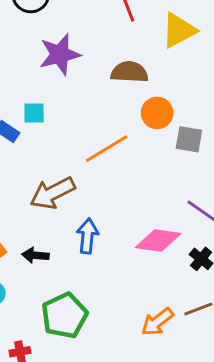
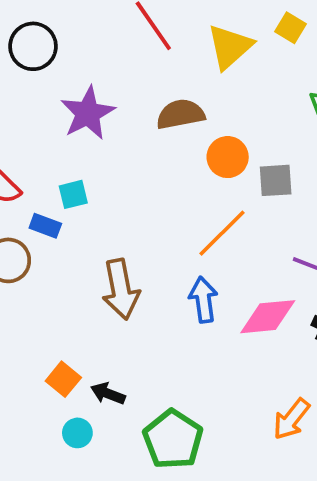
orange line: (107, 149) -> (222, 233), moved
brown arrow: (53, 193) -> (121, 289), turned -60
blue arrow: (87, 236) -> (203, 300), moved
black arrow: (35, 255) -> (108, 394), moved, turned 30

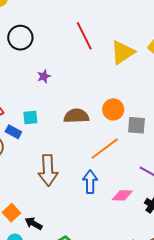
purple star: (88, 113) -> (44, 76), size x0.5
brown semicircle: (180, 114) -> (76, 116), moved
pink diamond: (268, 317) -> (122, 195), size x0.7

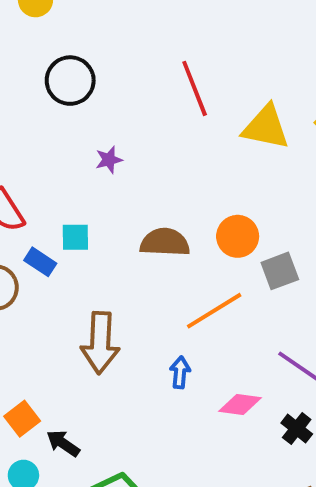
yellow triangle: (123, 52) -> (266, 127), turned 40
gray square: (136, 125) -> (280, 271), turned -30
blue arrow: (90, 182) -> (180, 372), size x0.7

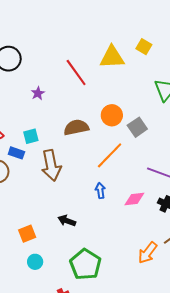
red line: (195, 88) -> (76, 73), moved
brown arrow: (100, 343) -> (51, 165), moved
orange square: (22, 419) -> (27, 234), turned 30
black arrow: (63, 443) -> (67, 221), moved

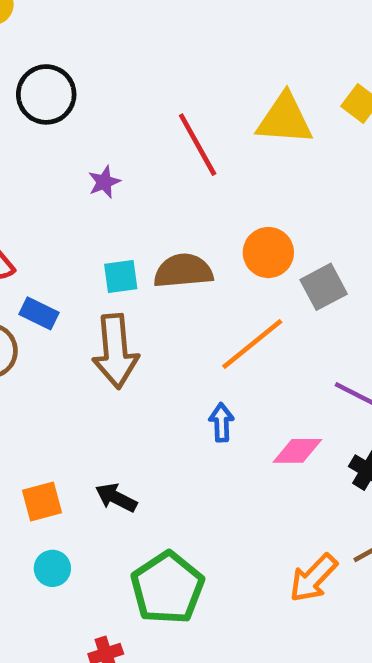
cyan square: (31, 136) -> (121, 277), moved
black arrow: (67, 221) -> (116, 498), moved

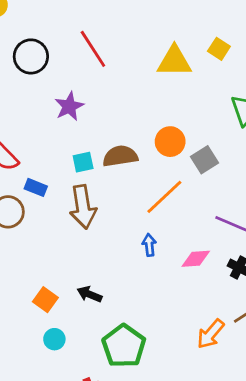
red line: (198, 145) -> (93, 49), moved
purple star: (104, 182) -> (69, 106), size x1.5
orange square: (42, 502) -> (45, 300), turned -35

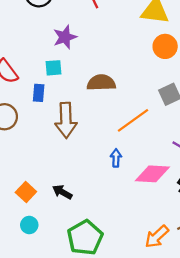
orange circle: (170, 142) -> (165, 46), moved
cyan square: (83, 162) -> (53, 68), moved
blue rectangle: (36, 187) -> (39, 93), moved, turned 66
pink diamond: (196, 259) -> (152, 174), size x1.4

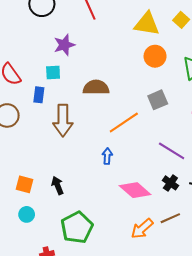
pink diamond: (152, 174) -> (135, 190), moved, turned 36
orange square: (26, 192) -> (25, 184), turned -30
black arrow: (62, 192) -> (58, 185), turned 36

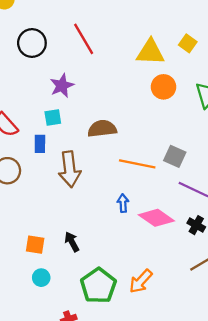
gray square: (158, 100) -> (175, 156), moved, turned -36
orange line: (124, 122) -> (137, 164), turned 52
pink diamond: (135, 190) -> (156, 218), moved
orange arrow: (142, 229) -> (141, 281), moved

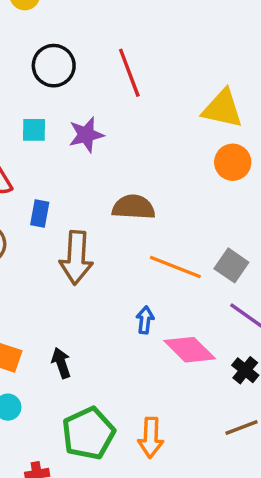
cyan square: (53, 117) -> (34, 130), moved
orange arrow: (141, 281) -> (151, 438), turned -50

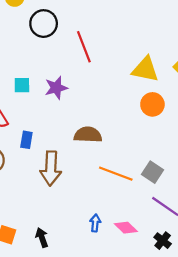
black circle: (54, 66) -> (44, 24), moved
blue arrow: (145, 320) -> (95, 223), moved
pink diamond: (190, 350) -> (126, 228), size x0.7

